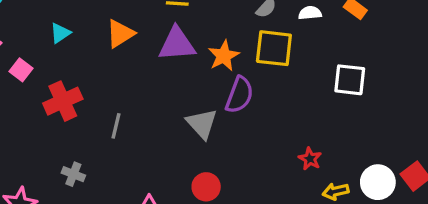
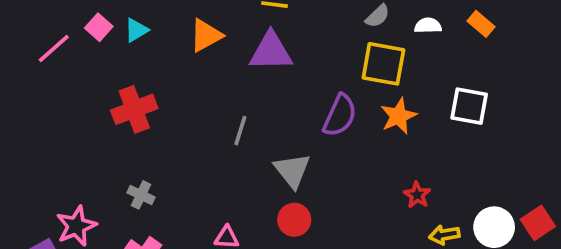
orange star: (224, 56) -> (398, 116), moved
pink square: (21, 70) -> (99, 27), moved
gray triangle: (202, 124) -> (292, 170), moved
gray line: (116, 126) -> (240, 131), moved

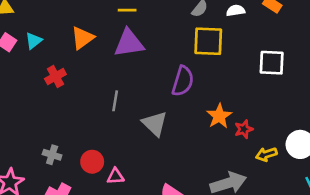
red cross: (134, 109) -> (55, 76), moved, size x0.7
orange star: (398, 116) -> (219, 116), moved
red star: (417, 195) -> (244, 129), turned 30
red circle: (294, 220) -> (92, 162), moved

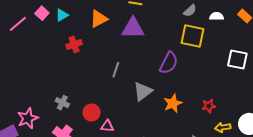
orange star: (219, 116) -> (173, 103), moved
gray triangle: (155, 124) -> (143, 91), turned 30

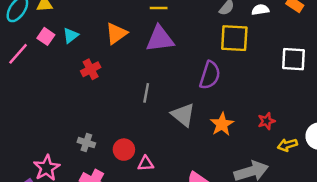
gray triangle: (143, 91) -> (183, 115), turned -35

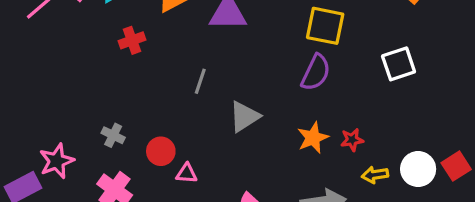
white square: (293, 59) -> (399, 64), turned -30
purple semicircle: (210, 75) -> (316, 72), moved
gray triangle: (183, 115) -> (244, 117), turned 40
orange star: (222, 124) -> (313, 138), moved

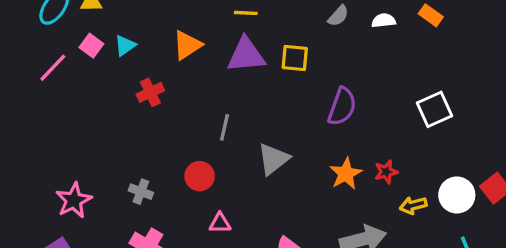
yellow square: (325, 26) -> (295, 58), moved, size x0.7
white square: (399, 64) -> (435, 109), moved
red circle: (161, 151) -> (200, 176), moved
pink star: (57, 161) -> (74, 200), moved

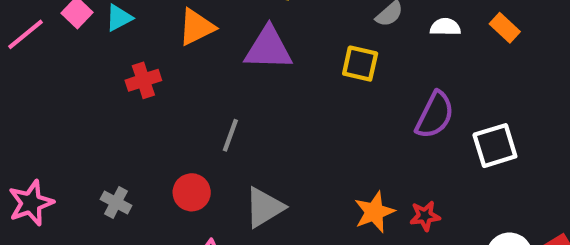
yellow square: (295, 58) -> (360, 64), moved
purple semicircle: (342, 107) -> (435, 115), moved
gray triangle: (273, 159) -> (264, 207), moved

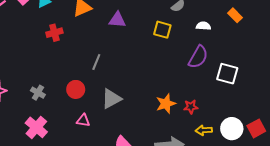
white semicircle: (445, 27) -> (203, 26), moved
purple triangle: (268, 48) -> (117, 20), size x0.7
white square: (495, 146) -> (227, 74), turned 30

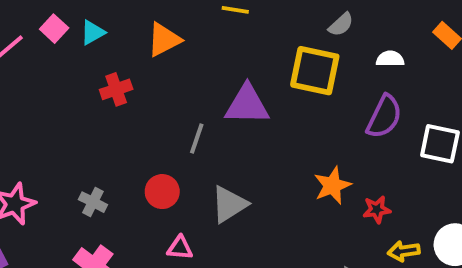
purple triangle: (117, 20) -> (247, 105), moved, size x1.4
yellow square: (162, 30) -> (315, 71), size x1.5
orange star: (166, 104) -> (332, 185), moved

